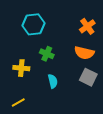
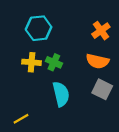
yellow cross: (21, 68) -> (32, 62), moved
cyan semicircle: (53, 81) -> (61, 94), size x1.5

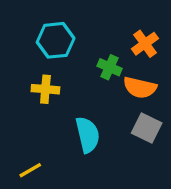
green cross: (54, 62) -> (110, 67), moved

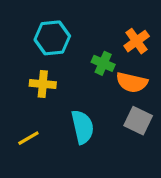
yellow line: (30, 170) -> (28, 138), moved

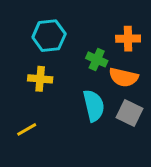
orange cross: (137, 41) -> (128, 39), turned 35
cyan semicircle: (82, 127) -> (94, 106), moved

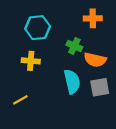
orange cross: (128, 39) -> (93, 18), moved
gray square: (129, 113) -> (100, 87), turned -36

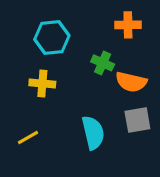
cyan semicircle: (72, 82) -> (93, 133), moved

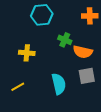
orange cross: (128, 25) -> (90, 16), moved
cyan hexagon: (52, 38) -> (42, 15), moved

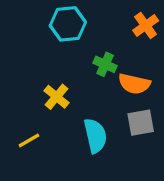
orange cross: (90, 16) -> (146, 25), turned -35
yellow cross: (27, 53) -> (56, 97), moved, turned 35

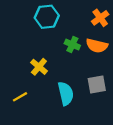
orange semicircle: (134, 84) -> (97, 46), moved

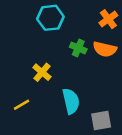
gray square: (97, 85) -> (101, 120), moved

